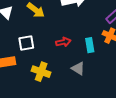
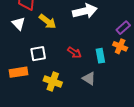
red arrow: (63, 42) -> (74, 53), turned 48

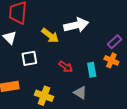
yellow arrow: (48, 21) -> (50, 36), moved
white square: (38, 54) -> (29, 58), moved

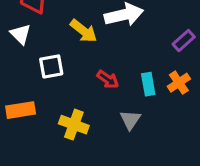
orange cross: (111, 60) -> (179, 83), moved, turned 32
gray triangle: (80, 93) -> (130, 120), turned 32

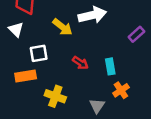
orange cross: (179, 83) -> (121, 90), moved
orange rectangle: (21, 110) -> (26, 76), moved
gray triangle: (130, 120) -> (97, 106), moved

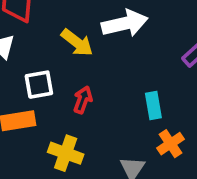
red arrow: (80, 63) -> (83, 100), moved, turned -105

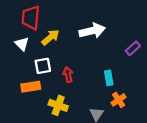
yellow arrow: (77, 43) -> (50, 37), moved, turned -78
red arrow: (83, 100) -> (68, 75), turned -32

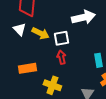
yellow arrow: (50, 37) -> (40, 33), moved, turned 66
white square: (43, 66) -> (61, 38), moved

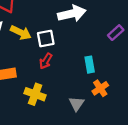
red arrow: (61, 57) -> (46, 61), turned -136

